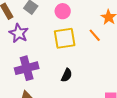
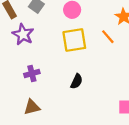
purple cross: (27, 68) -> (32, 74), size x0.6

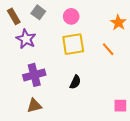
orange line: (108, 37) -> (108, 49), moved
purple cross: (32, 74) -> (34, 75), size x1.5

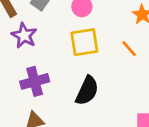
black semicircle: (75, 82) -> (87, 91), size x1.6

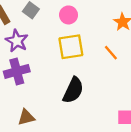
purple cross: (35, 81) -> (17, 71), moved

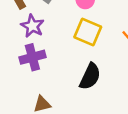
yellow square: (71, 47) -> (88, 32), turned 32

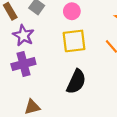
yellow square: (88, 32) -> (74, 41), turned -30

